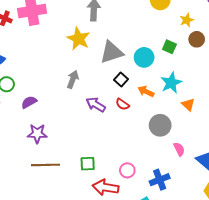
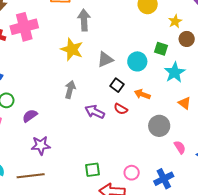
gray triangle: (112, 52) -> (105, 59), size x0.7
cyan star: (171, 83) -> (175, 72), moved
brown line: (45, 165) -> (31, 176), moved

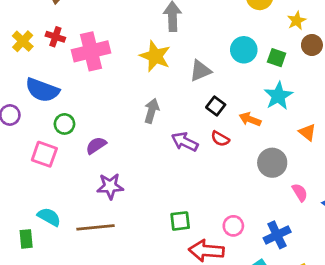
pink cross: (24, 27) -> (91, 51), moved
cyan circle: (137, 61) -> (244, 50), moved
cyan star: (175, 72) -> (278, 96), moved

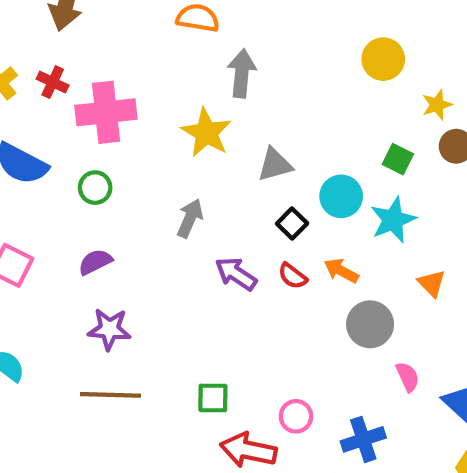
cyan circle: (244, 50) -> (341, 196), moved
orange arrow: (250, 119) -> (341, 271), moved
green circle: (64, 124) -> (95, 188), moved
brown line: (96, 227) -> (110, 395), moved

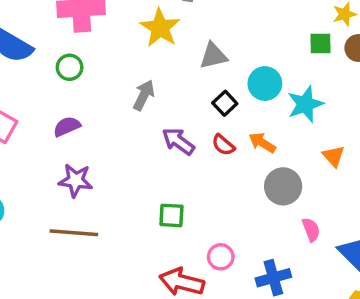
green square: (398, 159) -> (320, 44), moved, turned -30
green square: (213, 398) -> (171, 215), moved

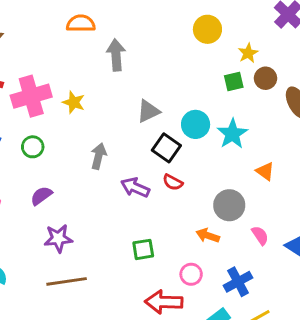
yellow star: (160, 28) -> (74, 102), moved, size x0.7
black square: (225, 103) -> (166, 148), size x1.4
orange arrow: (262, 143) -> (208, 236), moved

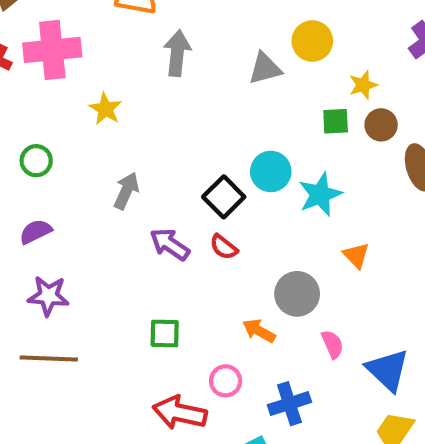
pink cross: (31, 96) -> (52, 50), moved
gray triangle: (148, 111) -> (265, 68), moved

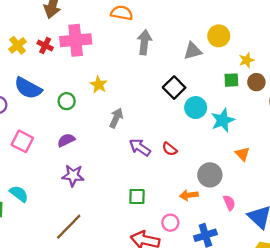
yellow star: (105, 109) -> (99, 85), moved
black square: (224, 197) -> (174, 88), moved
orange arrow: (259, 331) -> (189, 195), turned -36
brown line: (49, 359) -> (69, 227), moved, turned -48

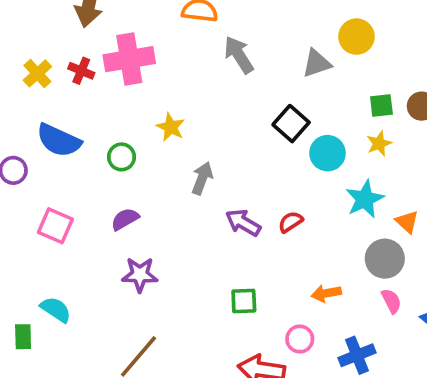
gray arrow: (144, 42) -> (239, 55), turned -35
yellow star: (247, 60) -> (379, 144), moved
cyan star: (223, 120) -> (365, 199), moved
red semicircle: (170, 149) -> (291, 222), turned 112
gray circle: (210, 175) -> (385, 259), moved

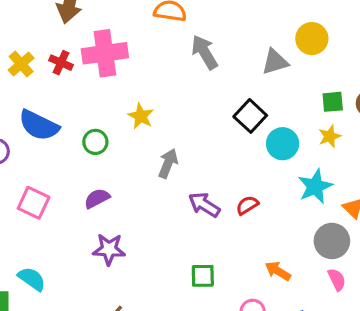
orange arrow: (326, 293) -> (278, 271), turned 40

